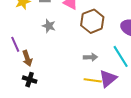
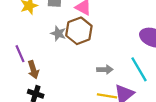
brown hexagon: (92, 21) -> (79, 31), moved

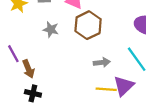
brown hexagon: (79, 31) -> (88, 25), moved

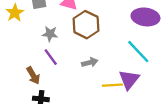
purple line: (13, 54) -> (51, 57), moved
gray arrow: (102, 62) -> (90, 62), moved

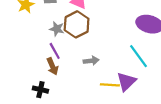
brown hexagon: (86, 25) -> (77, 24), moved
brown arrow: (33, 76) -> (53, 66), moved

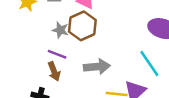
purple line: (55, 51) -> (57, 54), turned -42
gray arrow: (91, 61) -> (97, 67), size x1.5

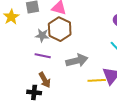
brown arrow: (54, 71) -> (45, 80), moved

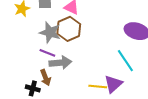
gray star: (42, 35) -> (50, 32), size x1.5
gray arrow: (77, 61) -> (60, 63), moved

